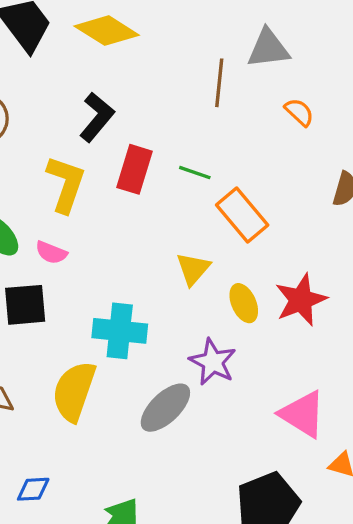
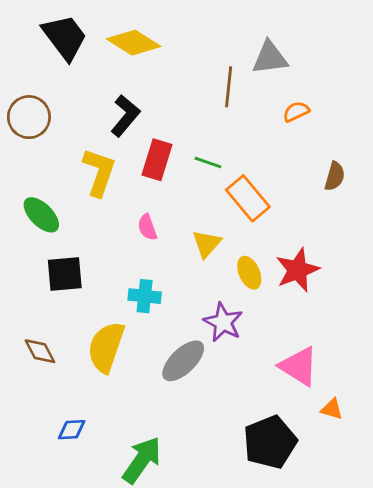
orange semicircle: (299, 112) -> (296, 112), turned -68
pink semicircle: (51, 253) -> (147, 227), moved, turned 48
cyan cross: (120, 331) -> (145, 296), size x0.7

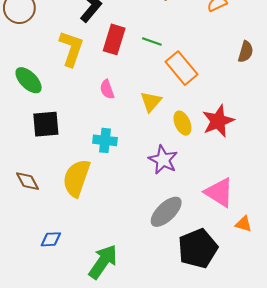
gray ellipse: (183, 361) -> (166, 212), moved

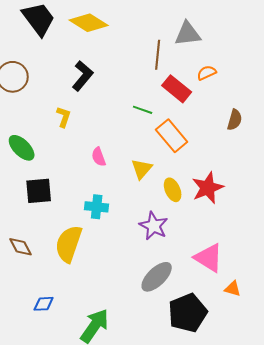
red rectangle: (114, 39) -> (177, 89), moved, turned -68
yellow L-shape: (71, 49) -> (64, 117), size x0.6

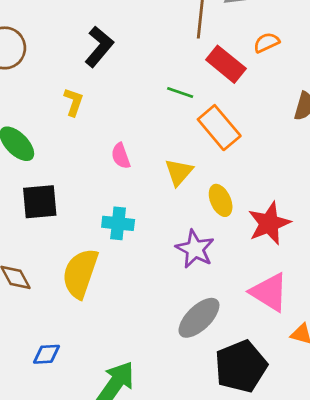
red star: (208, 188) -> (269, 223), moved

